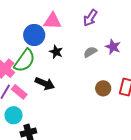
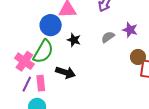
brown circle: (103, 88) -> (138, 57), moved
pink rectangle: (19, 92) -> (41, 83), turned 49

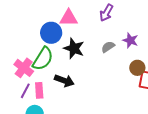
black star: (74, 40) -> (74, 48), size x1.5

